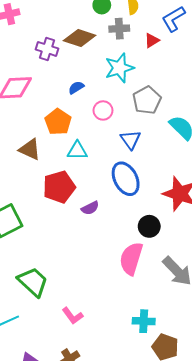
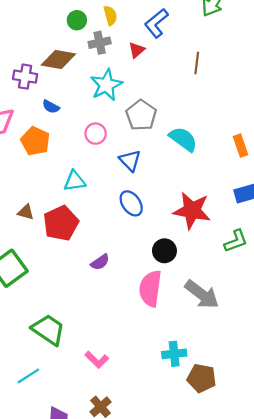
blue semicircle: (76, 88) -> (51, 107), moved, turned -112
orange pentagon: (58, 122) -> (35, 141), moved
brown triangle: (30, 149) -> (26, 212), moved, size x0.7
blue ellipse: (126, 179) -> (131, 203), size x0.7
purple semicircle: (90, 208) -> (100, 262), moved

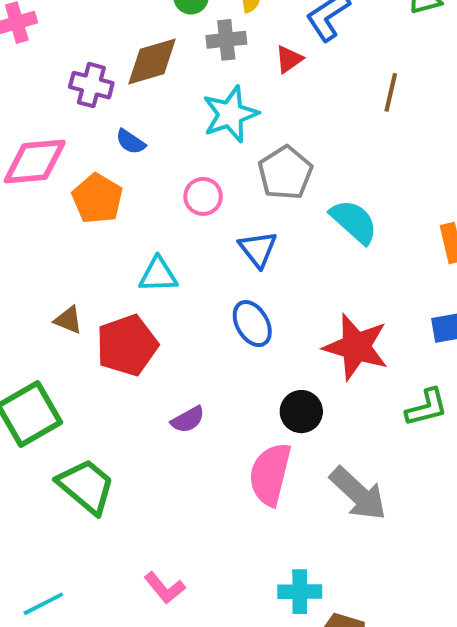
brown diamond: (58, 59) -> (152, 61), turned -32
green trapezoid: (48, 330) -> (86, 486), moved

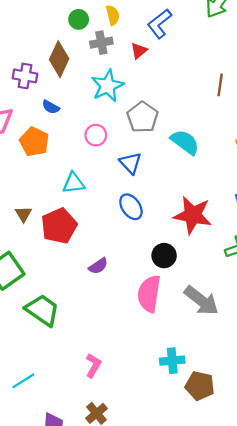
brown diamond: (152, 61) -> (59, 59), turned -44
brown line: (391, 92) -> (220, 85), moved
brown triangle: (68, 320) -> (23, 214), turned 42
pink L-shape: (165, 588) -> (93, 365), turned -105

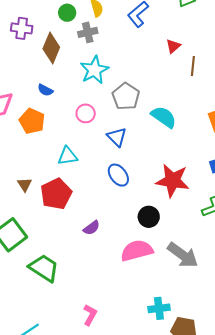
red triangle: (139, 51) -> (173, 46), moved
purple cross: (25, 76) -> (22, 28), moved
pink semicircle: (149, 294) -> (137, 251), turned 68

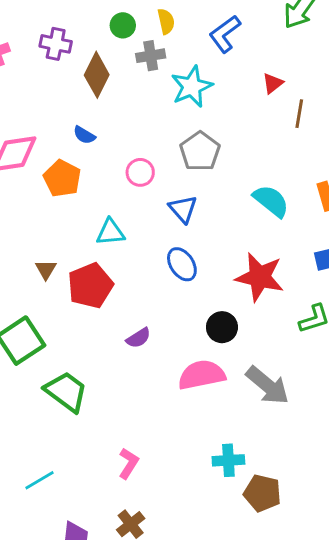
cyan star: (94, 70) -> (192, 87), moved
cyan semicircle: (164, 117) -> (271, 201), moved

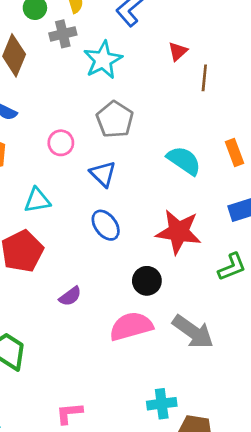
pink L-shape: (128, 463) -> (69, 413), turned -124

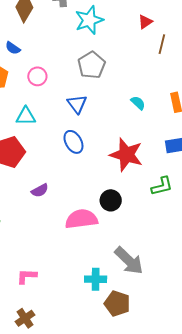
pink circle: (61, 143) -> (37, 76), moved
cyan semicircle: (184, 161) -> (138, 103), size x0.6
black circle: (147, 281) -> (111, 200), moved
gray arrow: (193, 332) -> (129, 261), moved

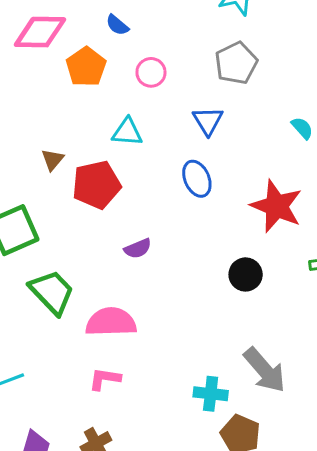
pink semicircle: (81, 219) -> (111, 322), moved

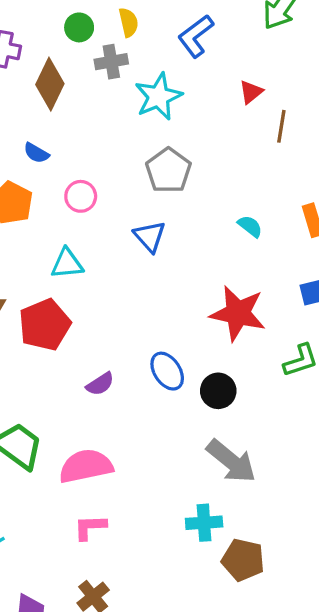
blue ellipse: (197, 179) -> (167, 371), moved
gray arrow: (265, 370) -> (231, 461), moved

